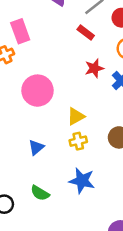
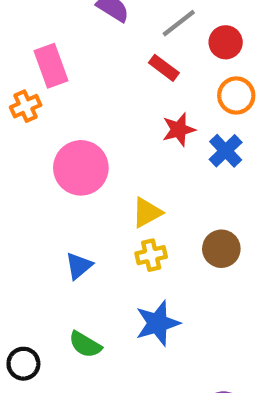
blue star: (82, 181) -> (157, 323), turned -30

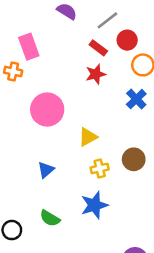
red circle: (226, 42) -> (127, 40), moved
orange cross: (26, 106) -> (13, 72), turned 36
red star: (179, 130) -> (96, 74), moved
yellow cross: (151, 255) -> (100, 168), moved

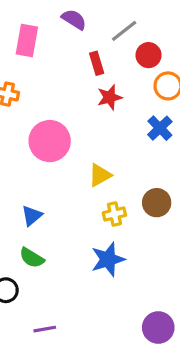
pink rectangle: (29, 47) -> (27, 41), moved, turned 30
red rectangle: (98, 48) -> (97, 63), moved, turned 36
blue triangle: (46, 170) -> (32, 216), moved
green semicircle: (50, 218) -> (32, 258), moved

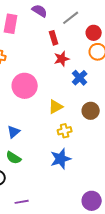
red circle: (149, 55) -> (94, 33), moved
blue cross: (160, 128) -> (80, 78), moved
brown circle: (157, 203) -> (91, 111), moved

